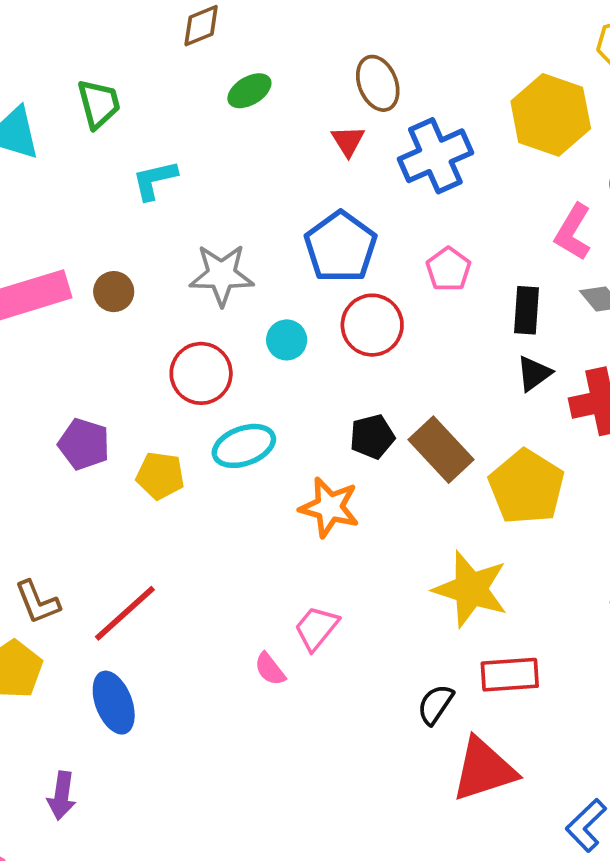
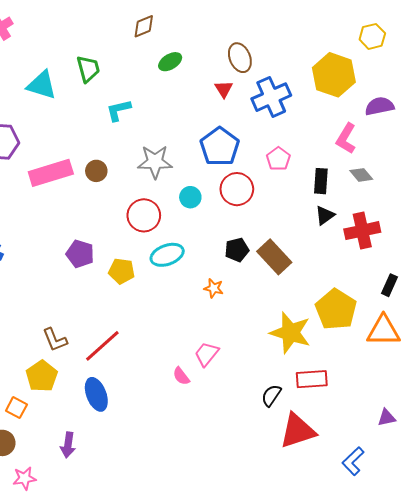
yellow pentagon: (527, 487) -> (336, 309), moved
orange star: (329, 507) -> (214, 288), size x0.6

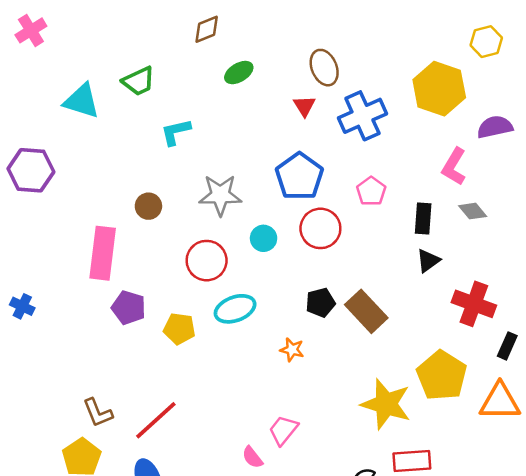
green trapezoid: (88, 69) -> (139, 81), turned 80
pink rectangle: (51, 173) -> (103, 253), moved, turned -66
red cross: (362, 231) -> (474, 304), moved, turned 32

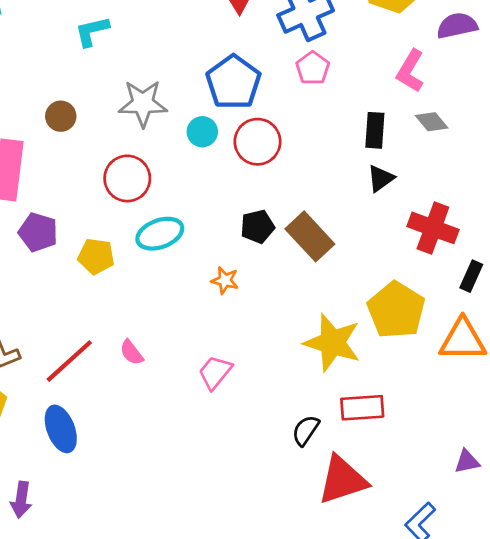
pink pentagon: (371, 191) -> (313, 68), moved
cyan circle: (264, 238) -> (202, 132), moved
pink semicircle: (252, 457) -> (132, 353), moved

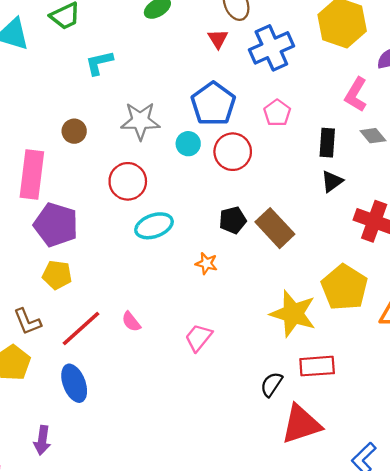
pink pentagon: (313, 68) -> (277, 113), moved
purple pentagon: (38, 232) -> (56, 225), size x1.4
yellow pentagon: (96, 256) -> (57, 275), moved

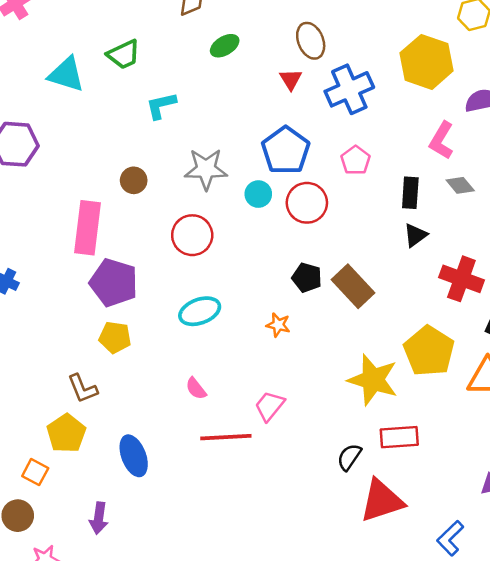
black pentagon: (233, 220) -> (307, 278), turned 30
cyan ellipse: (154, 226) -> (200, 311), moved
red line: (81, 328) -> (226, 437), moved, turned 39

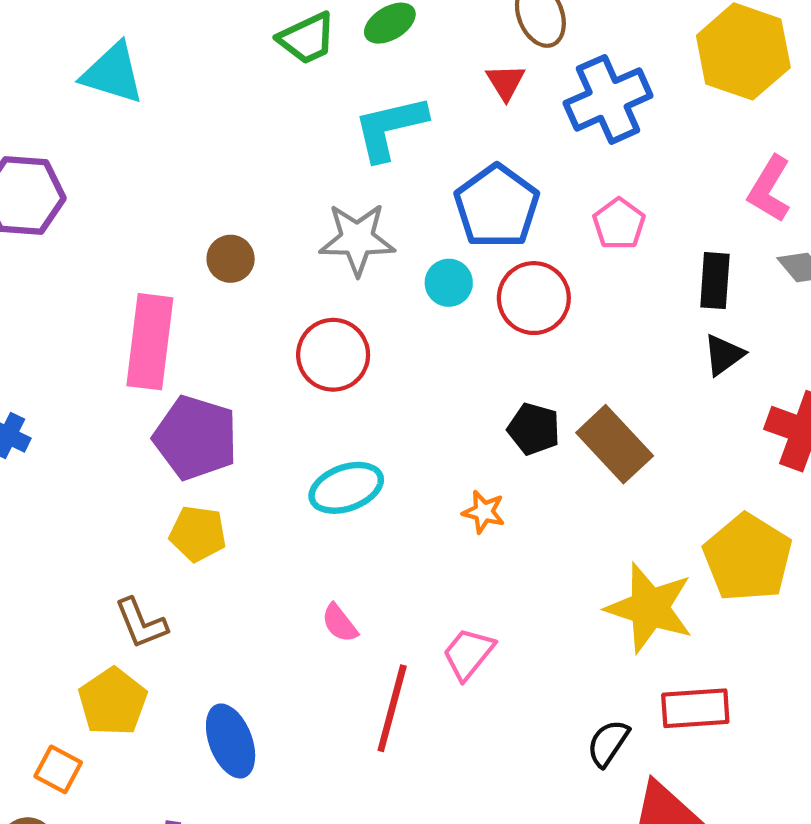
green trapezoid: (124, 54) -> (307, 38), moved
cyan L-shape: (161, 106) -> (390, 128), moved, size x1.4
red line: (226, 437) -> (392, 708), turned -72

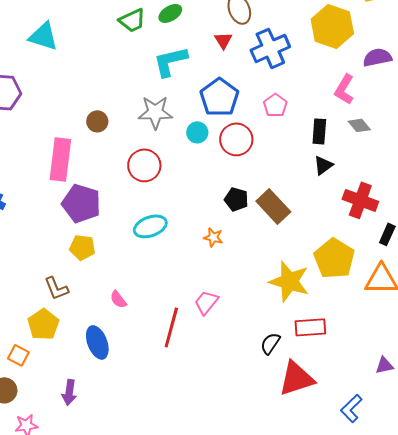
pink semicircle: (340, 623) -> (118, 299), moved

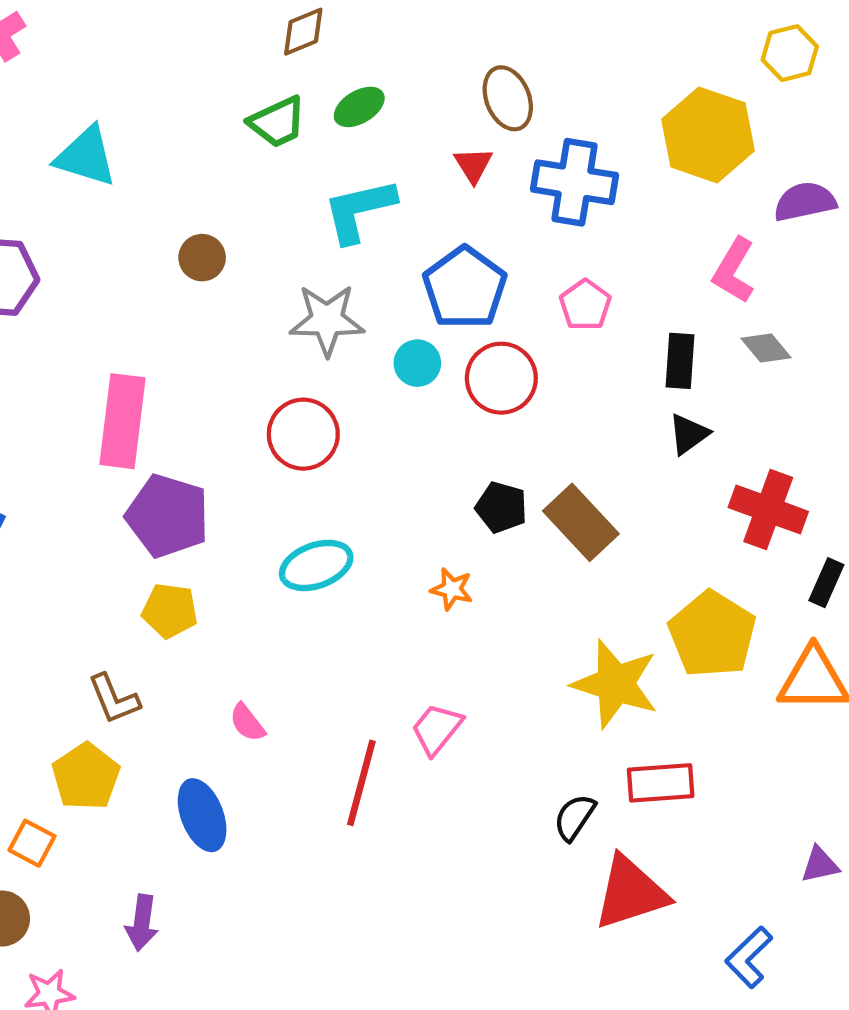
blue cross: (270, 48) -> (575, 182), turned 33
brown circle: (97, 121) -> (202, 258), moved

